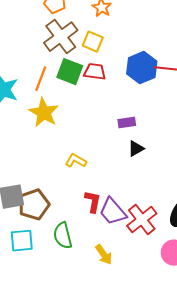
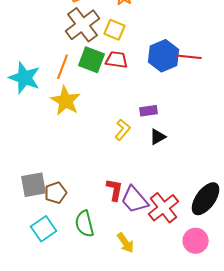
yellow L-shape: (76, 161) -> (123, 130), moved, turned 100
brown pentagon: (34, 205) -> (56, 193), size x0.7
cyan square: (22, 241) -> (44, 229), turned -30

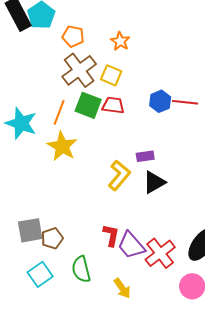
blue hexagon: (164, 56) -> (160, 101), size x0.7
yellow L-shape: (123, 130) -> (119, 175), size x1.4
black triangle: (158, 137) -> (154, 182), size x1.4

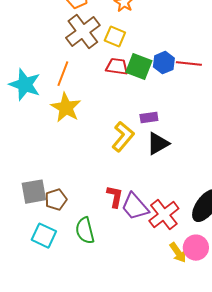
green square: (88, 105) -> (139, 67), moved
cyan square: (40, 274) -> (44, 236), turned -30
yellow arrow: (122, 288) -> (178, 253), moved

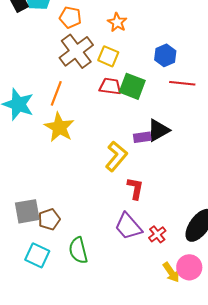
blue hexagon: (164, 63) -> (165, 55), moved
black triangle: (158, 144) -> (158, 130), moved
red L-shape: (115, 197) -> (135, 188), moved
red cross: (164, 215) -> (157, 234), size x0.6

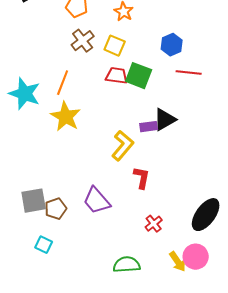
brown cross: (76, 51) -> (83, 41), size x0.7
purple trapezoid: (128, 226) -> (97, 201), moved
red cross: (157, 234) -> (154, 224), moved
green semicircle: (78, 250) -> (127, 265), moved, turned 100
cyan square: (37, 255) -> (44, 245), size x0.7

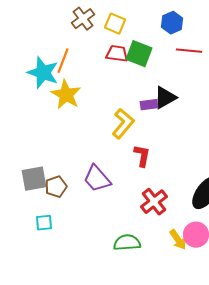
cyan star: (25, 94) -> (43, 73), moved
red cross: (154, 224) -> (154, 202), size x1.5
cyan square: (44, 245) -> (44, 223), turned -30

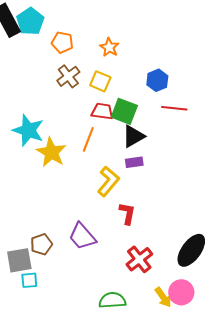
orange line: (63, 61) -> (88, 139), moved
black triangle: (165, 98) -> (133, 136), moved
gray square: (34, 179) -> (19, 260), moved

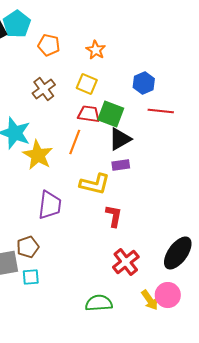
brown cross: (68, 76) -> (44, 89), moved
yellow L-shape: (108, 181) -> (95, 184), turned 64
purple trapezoid: (82, 236) -> (50, 205), moved, turned -132
cyan square: (29, 280) -> (31, 277), moved

